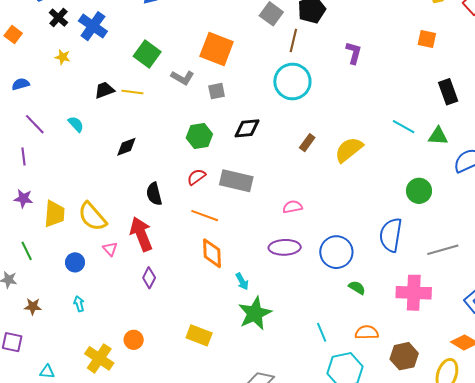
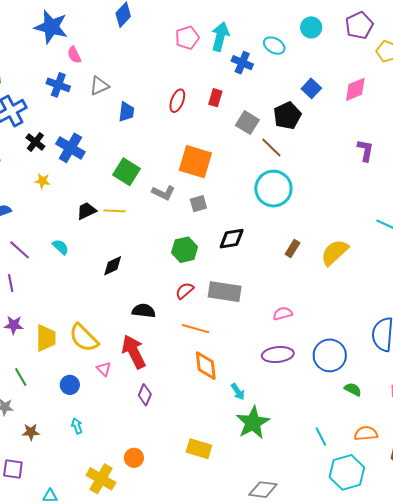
brown line: (293, 40) -> (271, 148), turned -55
purple L-shape: (354, 53) -> (365, 150), moved
black semicircle: (154, 194) -> (144, 311), turned 115

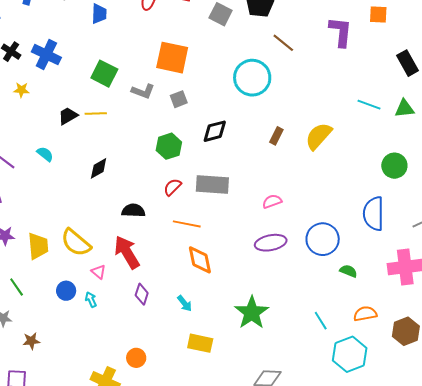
brown line: (271, 148) -> (283, 43), moved
purple L-shape: (365, 150) -> (341, 32), size x1.4
cyan arrow: (238, 392) -> (185, 303), moved
cyan arrow: (77, 426) -> (91, 300), moved

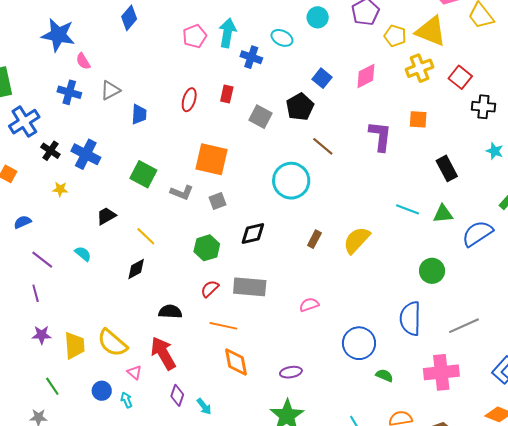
yellow line: (96, 113) -> (146, 236), moved, turned 45
purple ellipse: (271, 243) -> (291, 372), moved, size x0.7
cyan arrow: (185, 303) -> (204, 406), moved

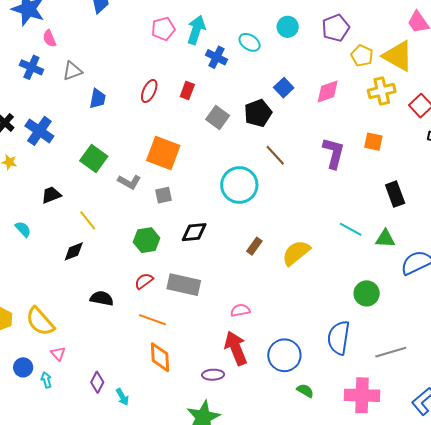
red arrow: (163, 353) -> (236, 348), moved

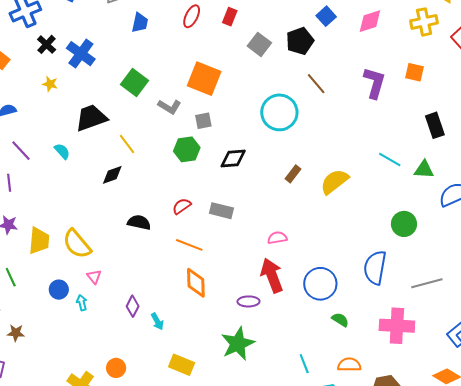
black trapezoid: (51, 195) -> (91, 118), size x1.6
green hexagon: (147, 240) -> (187, 149), moved
gray rectangle: (184, 285) -> (221, 211), size x0.7

